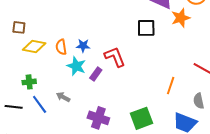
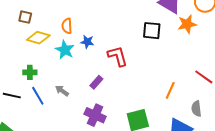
orange semicircle: (61, 47) -> (67, 26), moved
cyan star: (76, 66) -> (65, 50), moved
purple rectangle: (96, 74) -> (96, 82), moved

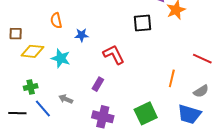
orange semicircle: (67, 26) -> (56, 21), moved
blue star: (87, 42) -> (82, 35), moved
gray semicircle: (196, 109) -> (201, 91), turned -105

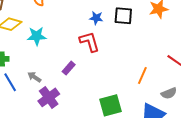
blue star: (82, 35) -> (96, 18), moved
cyan star: (61, 58) -> (37, 36), turned -30
purple cross: (103, 117) -> (49, 97), moved, turned 30

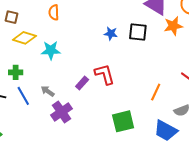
red L-shape: (89, 42) -> (105, 74), moved

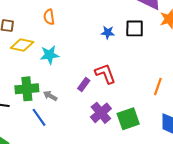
green cross: (16, 72) -> (27, 89), moved, size x1.6
blue line: (23, 96) -> (39, 117), moved
purple cross: (61, 112) -> (101, 113), moved

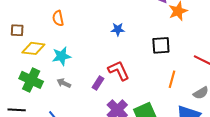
black square: (135, 28) -> (161, 45), moved
green cross: (27, 89) -> (31, 80), moved, turned 35
gray arrow: (50, 96) -> (64, 83), moved

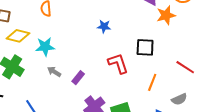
red L-shape: (119, 71) -> (118, 63), moved
gray arrow: (64, 83) -> (54, 72), moved

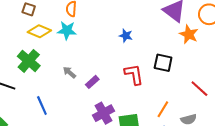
orange star: (166, 15) -> (189, 34), turned 30
cyan star: (45, 47) -> (67, 30), moved
orange line: (152, 82) -> (163, 109), moved

